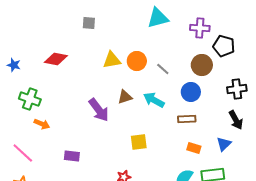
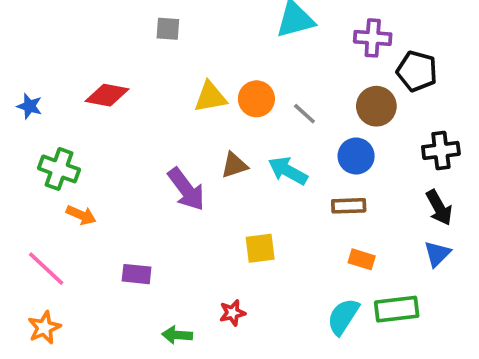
blue triangle: (224, 144) -> (437, 254), moved

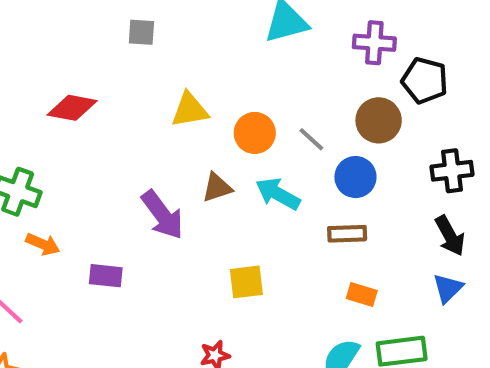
orange circle: (256, 99) -> (255, 133), moved
gray line: (304, 114) -> (311, 139), moved
purple rectangle: (137, 274) -> (106, 276), moved

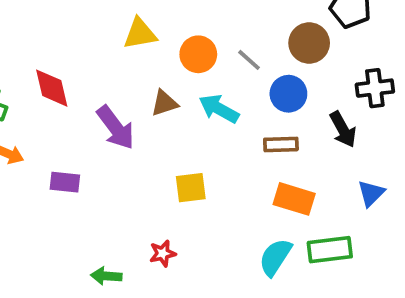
red diamond: (72, 108) -> (52, 88), moved, turned 66
black arrow: (450, 236) -> (343, 129), moved
orange rectangle: (362, 295) -> (294, 199), size x1.5

